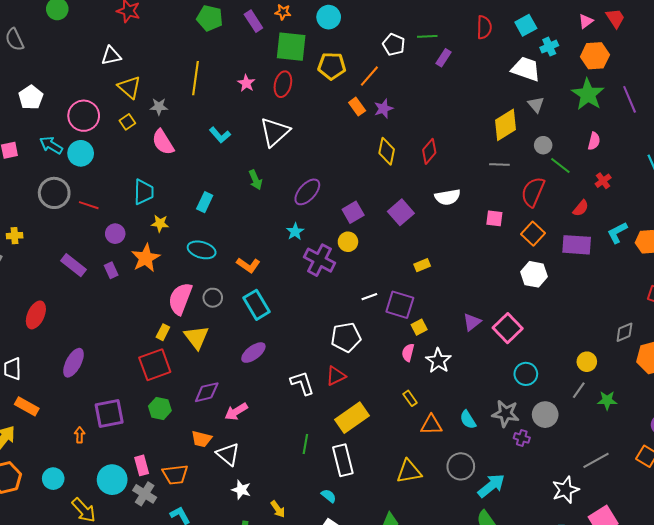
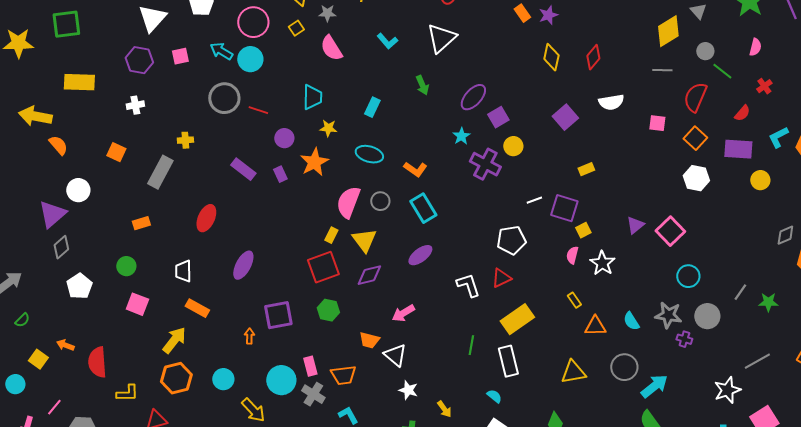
purple square: (353, 212) -> (498, 117), moved
yellow circle: (587, 362) -> (760, 180), moved
purple diamond: (207, 392) -> (369, 275), moved

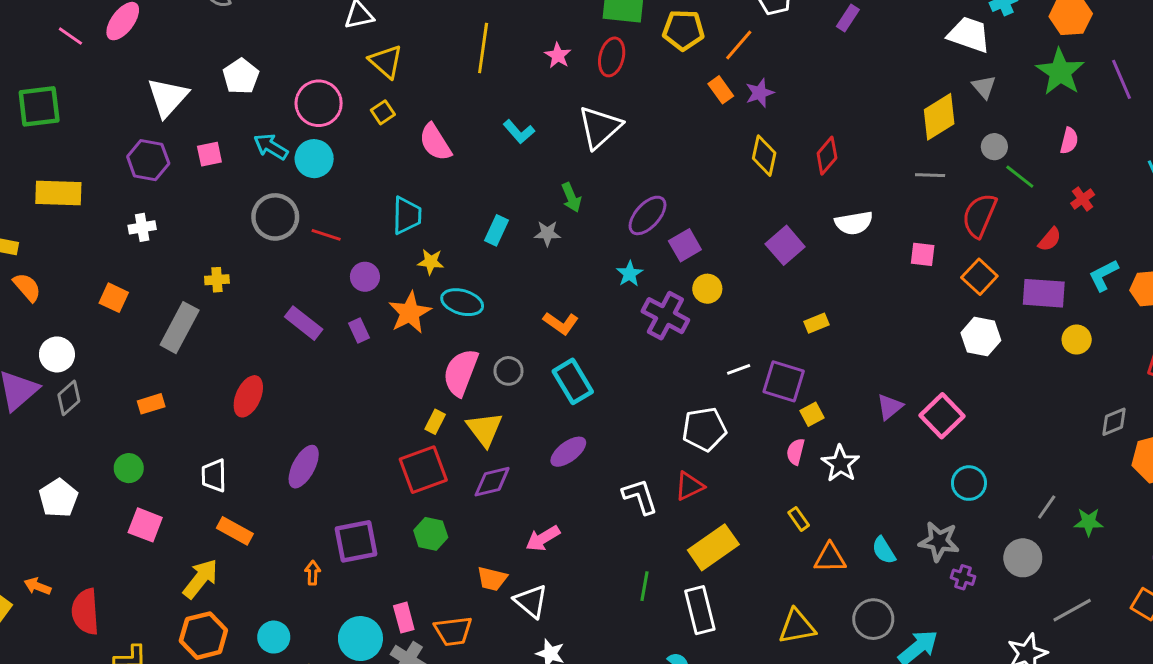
gray star: (327, 13) -> (547, 233), moved
cyan ellipse: (369, 154) -> (462, 302), moved
gray diamond: (61, 247) -> (69, 398), moved
gray circle: (707, 316) -> (1023, 558), moved

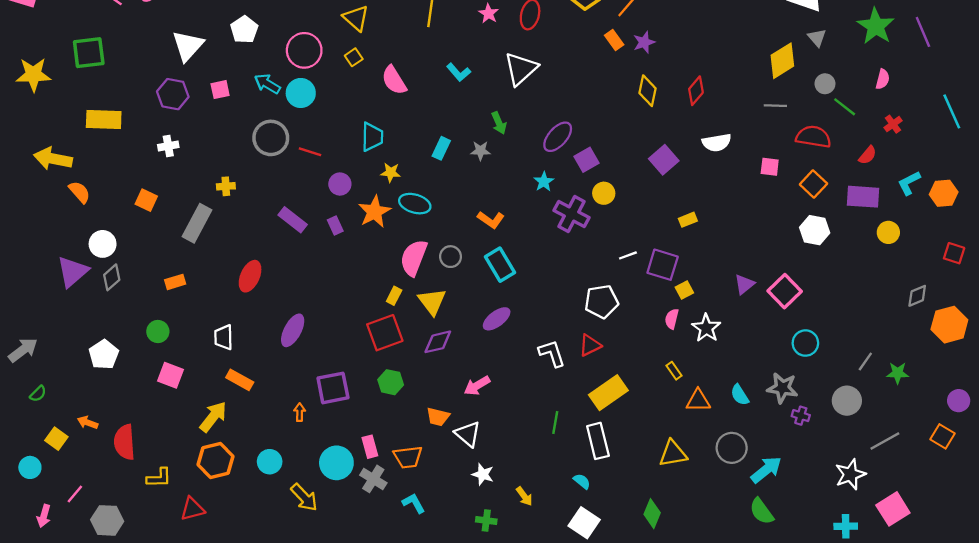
red semicircle: (979, 215) -> (813, 137), turned 76

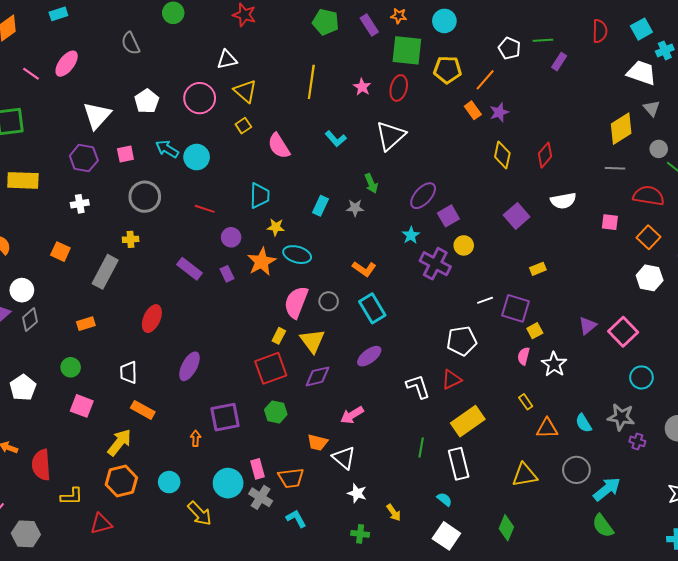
pink circle: (304, 50) -> (200, 98), moved
gray circle: (271, 138) -> (145, 197), moved

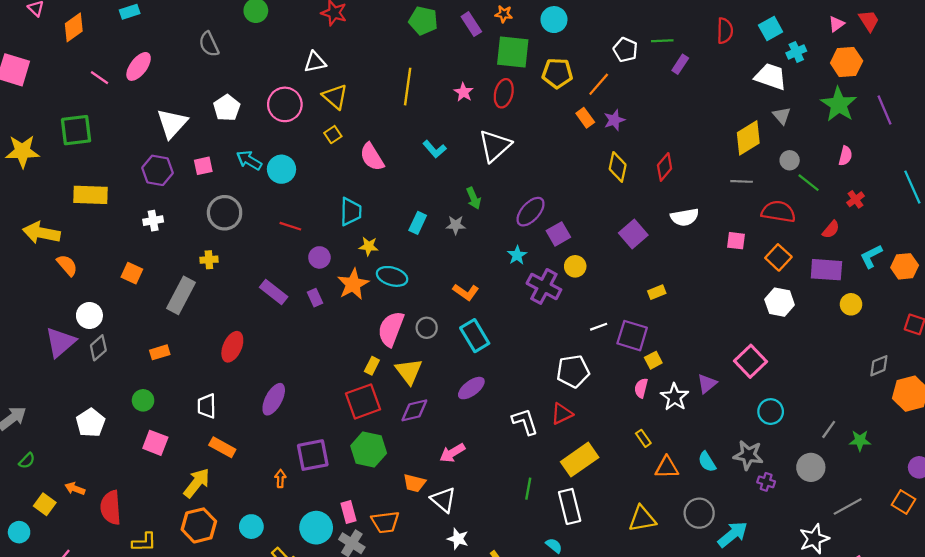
purple triangle: (588, 326) -> (707, 384), moved
green hexagon: (276, 412) -> (369, 449), size x1.4

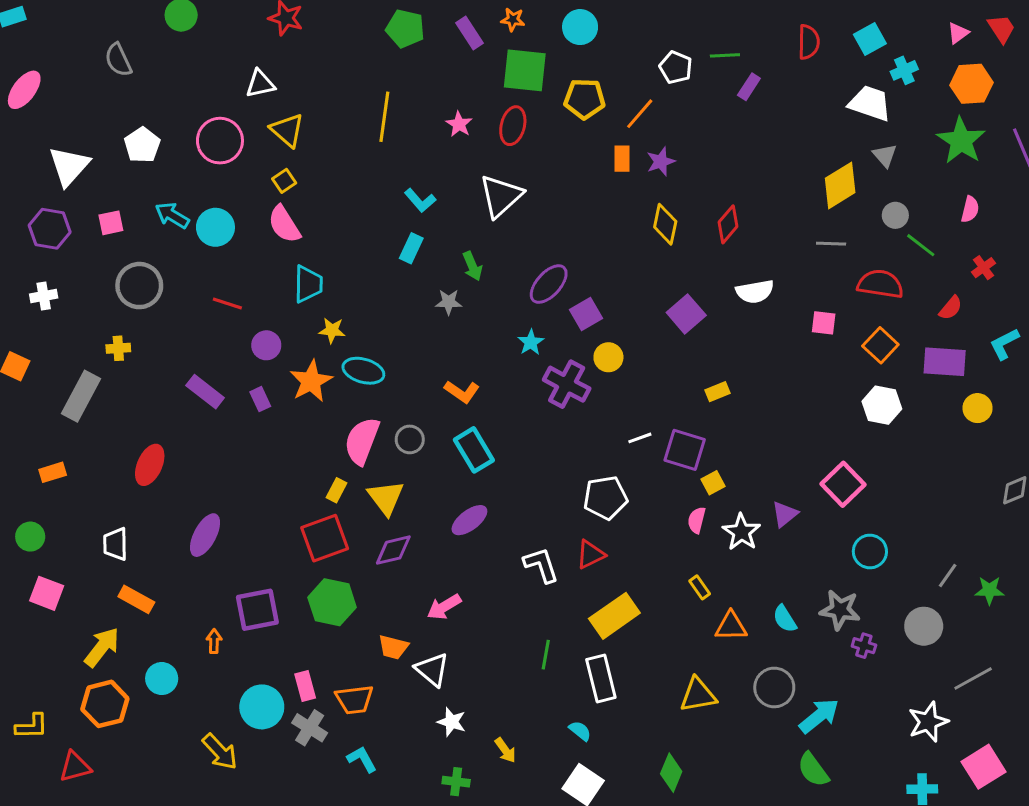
orange rectangle: (585, 118) -> (622, 159), turned 36
pink semicircle: (372, 157) -> (284, 224), moved
cyan rectangle: (418, 223) -> (411, 248), moved
cyan circle: (251, 527) -> (162, 679), moved

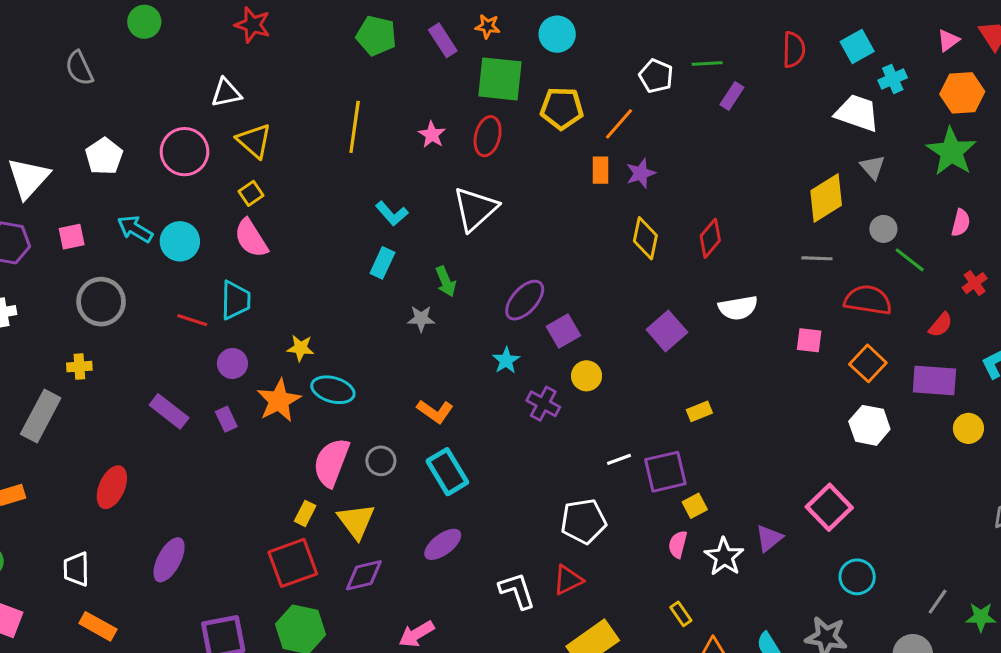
cyan trapezoid: (308, 284) -> (236, 300), moved
purple cross: (567, 384) -> (543, 404), size x0.7
purple square: (685, 450) -> (665, 472), turned -30

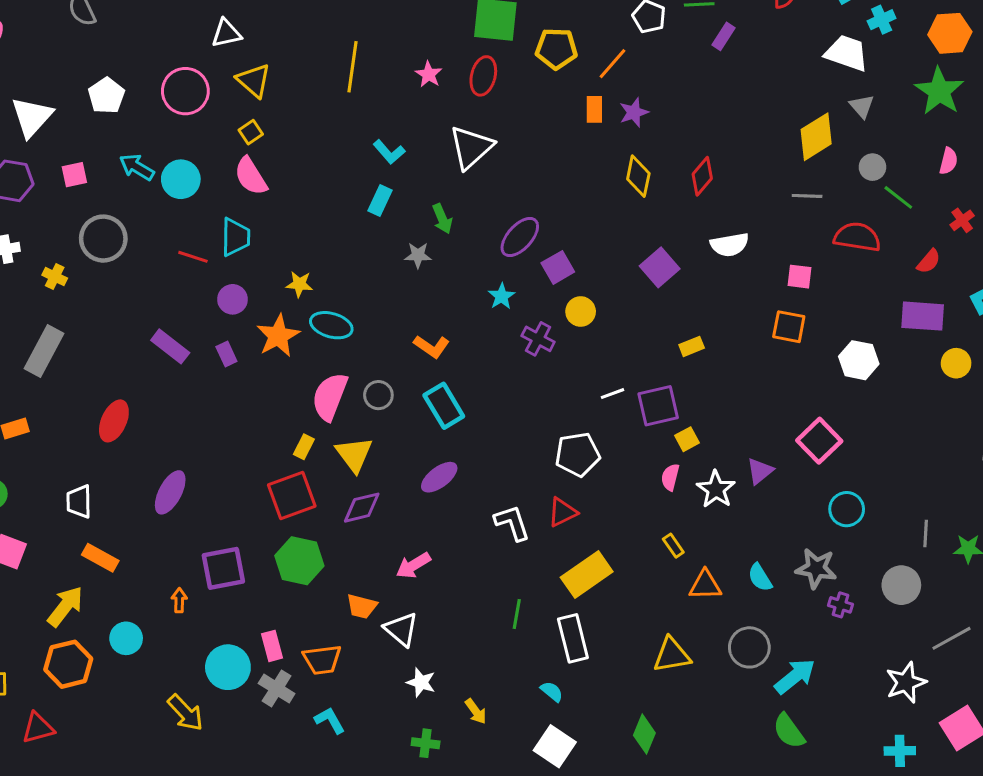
orange square: (868, 363) -> (789, 327), moved, turned -32
yellow cross: (79, 367) -> (55, 277), moved, turned 30
gray line: (938, 602) -> (926, 533), turned -32

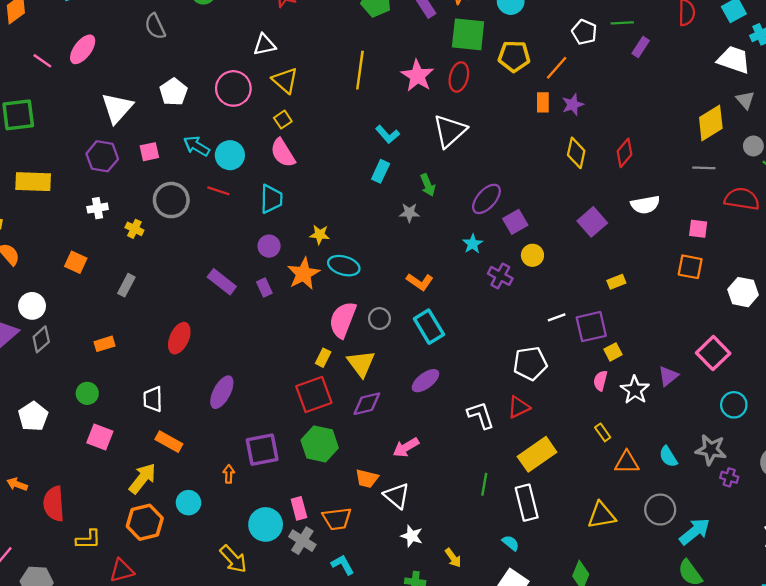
pink star: (429, 74) -> (417, 76), size x1.6
red line: (193, 257) -> (218, 191), moved
gray rectangle: (44, 351) -> (126, 285), size x0.6

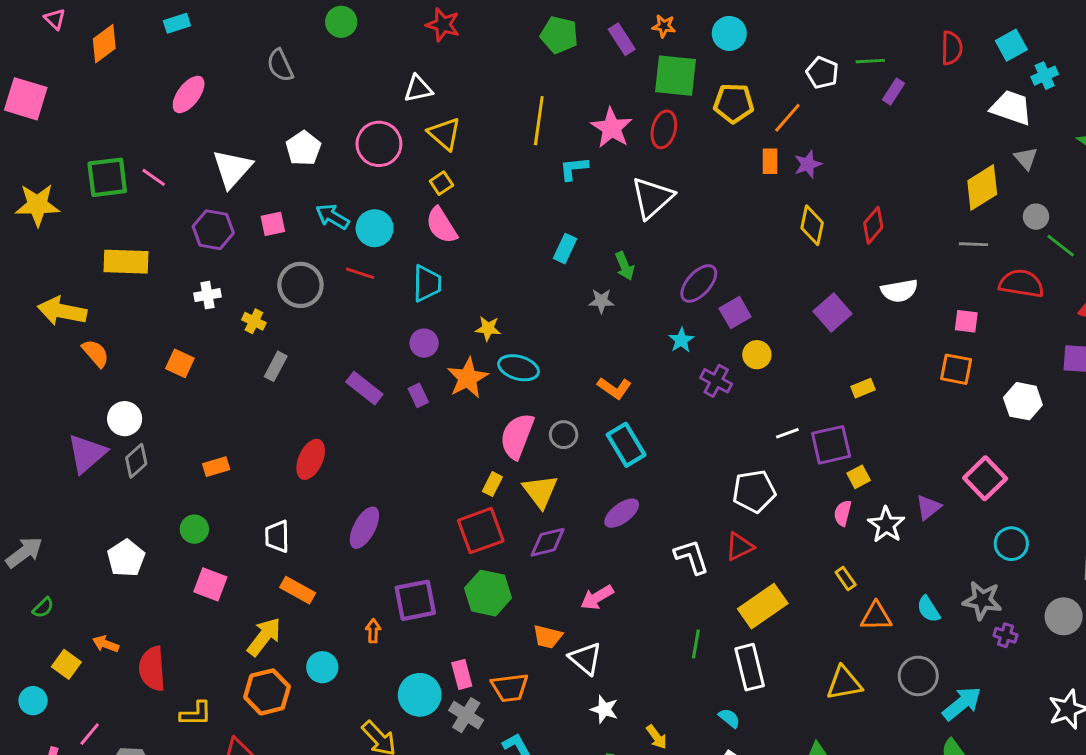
pink line: (42, 61) -> (154, 177), moved
cyan L-shape: (388, 134) -> (574, 169), moved, turned 125
gray rectangle: (126, 285) -> (276, 366), moved

